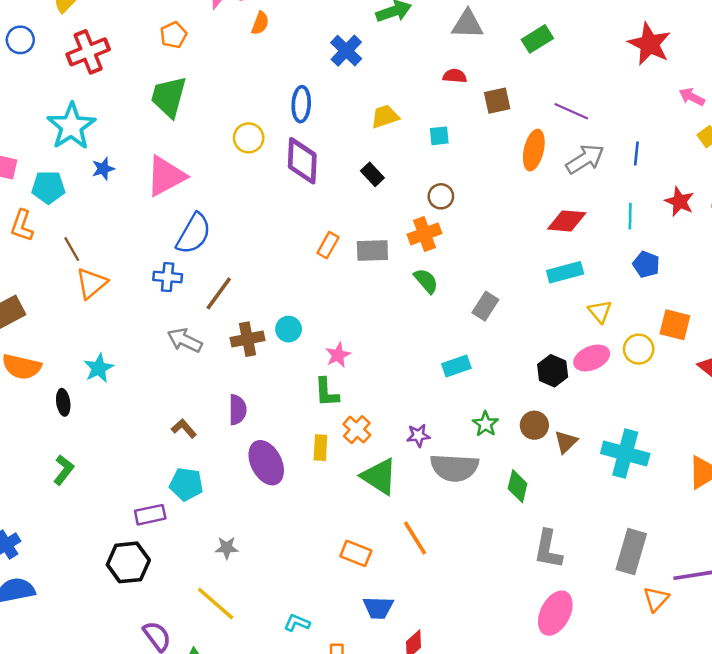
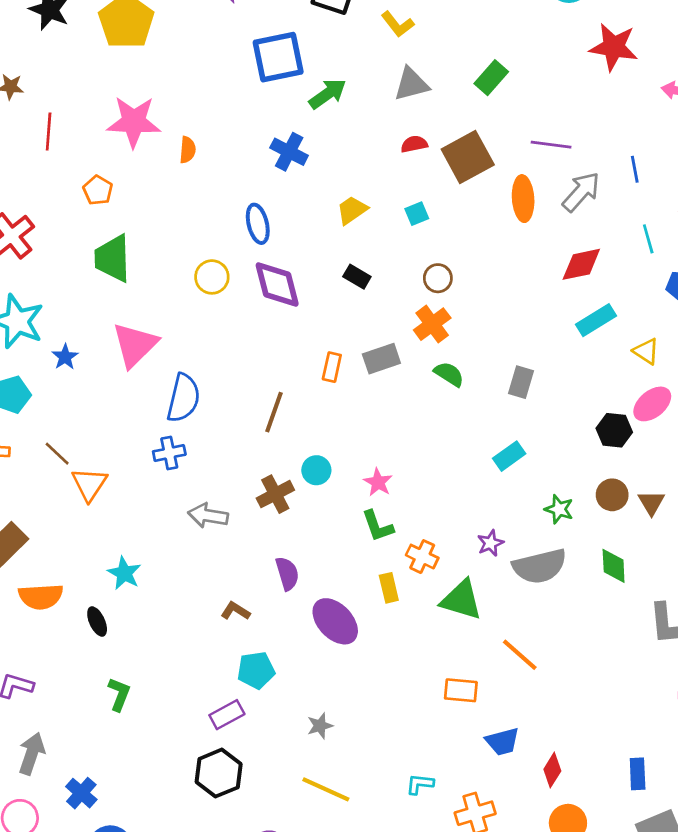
brown square: (497, 101) -> (468, 157), size x1.6
brown line: (219, 293) -> (274, 412), moved

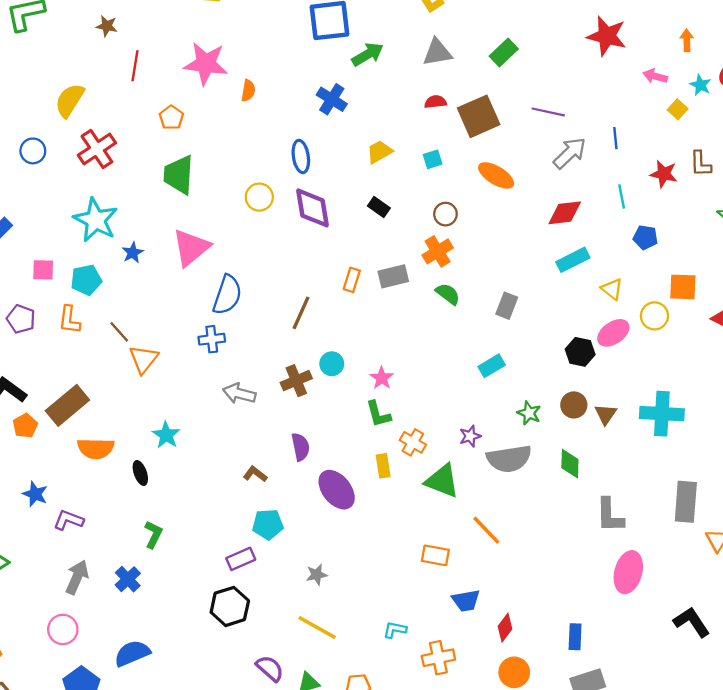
orange ellipse: (523, 199) -> (496, 175), moved, turned -60
blue cross: (81, 793) -> (128, 579), moved

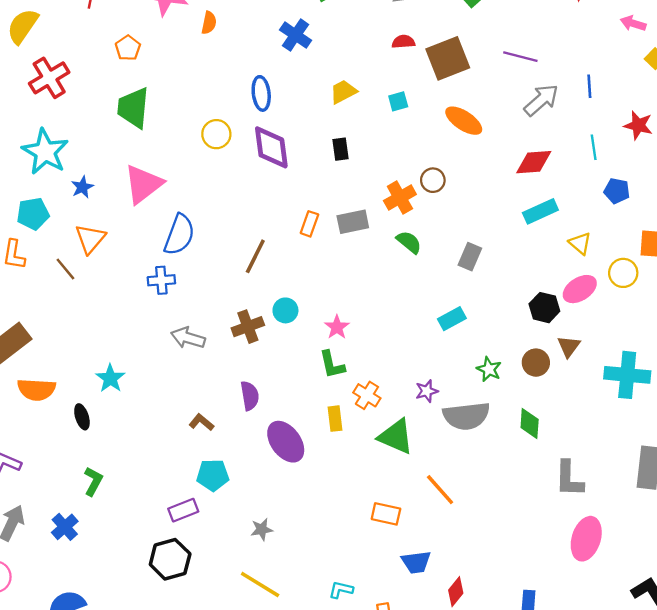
black rectangle: (379, 207) -> (340, 149), turned 45
brown circle: (445, 214) -> (433, 180), moved
orange triangle: (144, 359) -> (90, 239), moved
brown triangle: (606, 414) -> (569, 346), moved

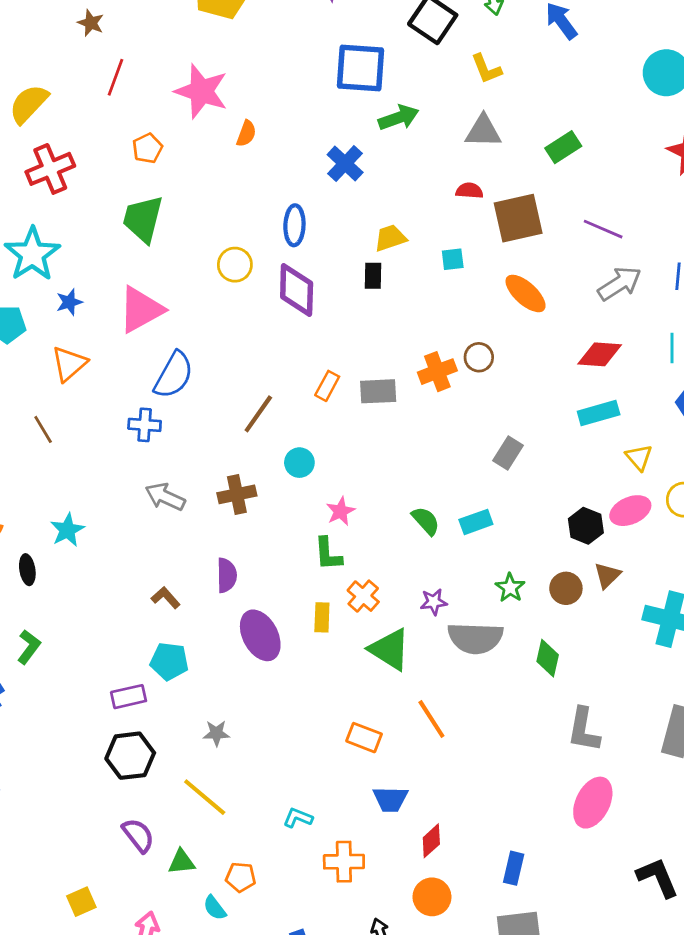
black rectangle: (340, 149) -> (373, 276), moved
green semicircle: (409, 242) -> (426, 521), moved
brown line: (65, 269) -> (43, 429), moved
cyan circle: (285, 310) -> (299, 463), moved
black hexagon: (170, 559) -> (130, 756), moved

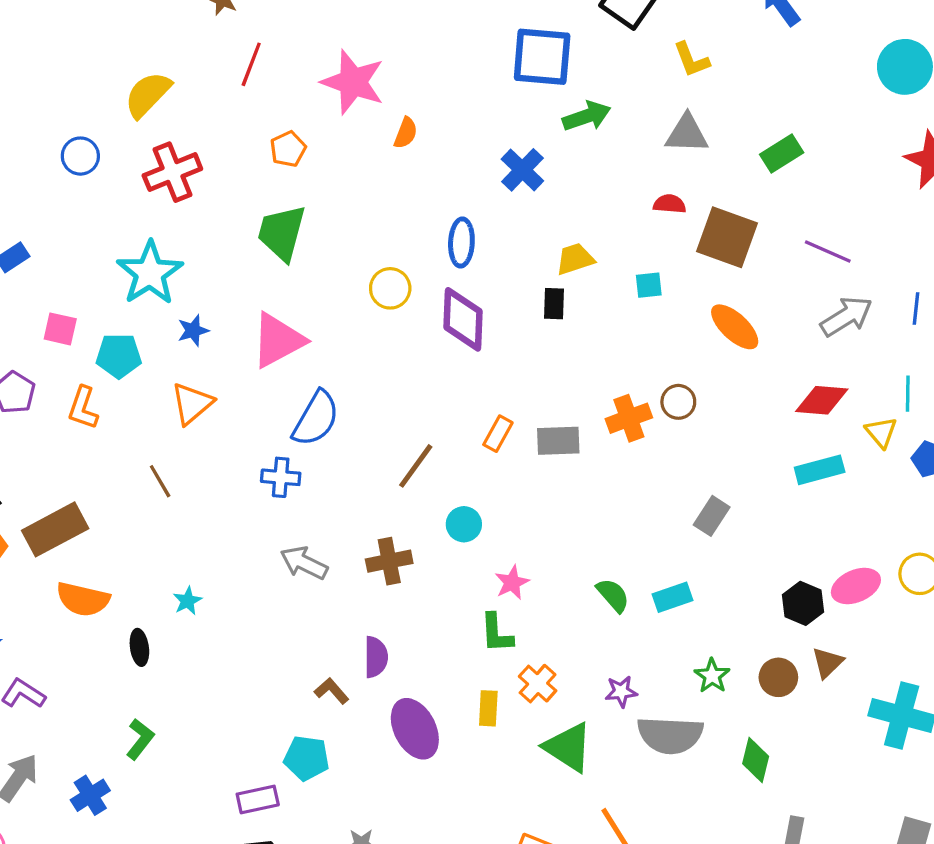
brown square: (518, 218) -> (727, 237), turned 32
yellow triangle: (639, 457) -> (881, 432), moved
cyan star: (67, 530) -> (187, 601), size x0.7
brown L-shape: (166, 598) -> (332, 691), moved

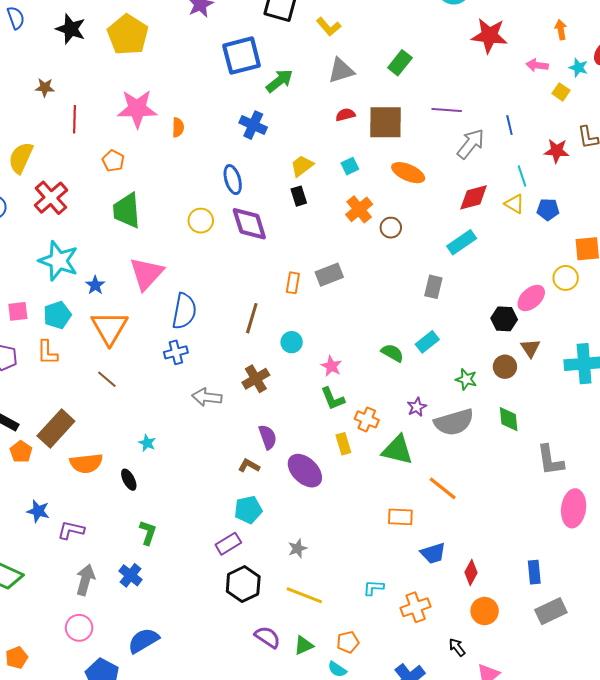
orange triangle: (192, 404) -> (109, 328), size x1.4
orange cross: (629, 418) -> (359, 209), moved
cyan rectangle: (820, 470) -> (462, 242), moved

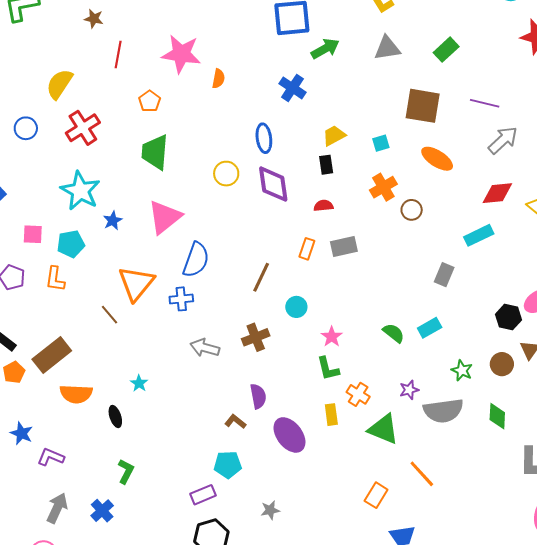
red semicircle: (345, 115) -> (323, 206), moved
orange triangle: (109, 328) -> (136, 283), moved
orange rectangle: (400, 517) -> (376, 495), turned -70

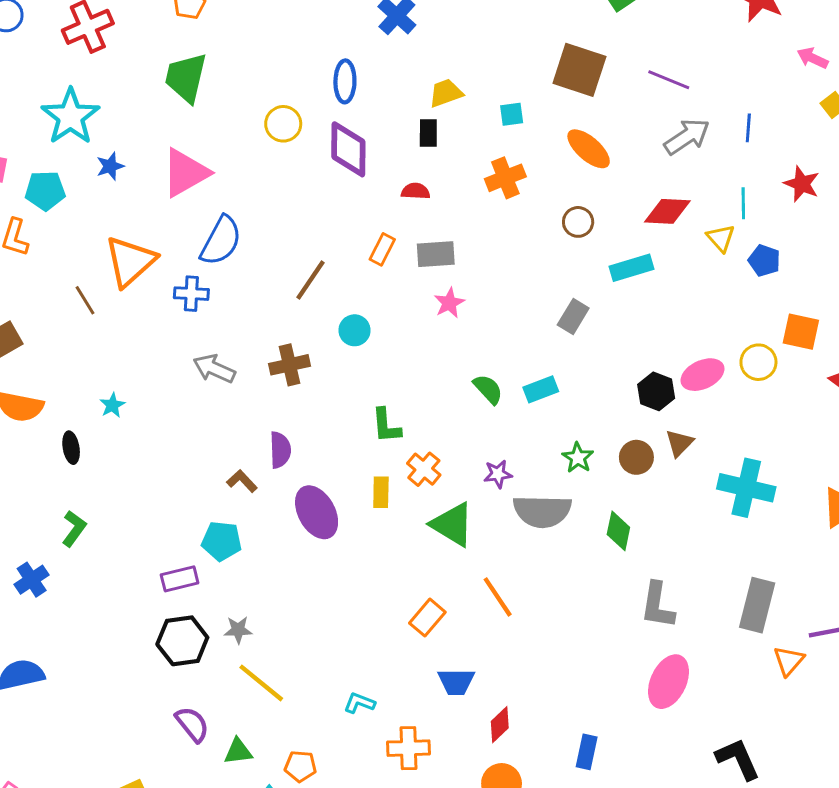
brown circle: (412, 210) -> (578, 222), moved
pink star: (332, 337) -> (449, 303), moved
gray star: (270, 510) -> (238, 630), moved

